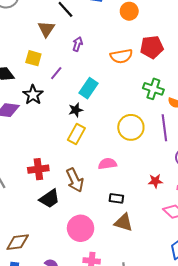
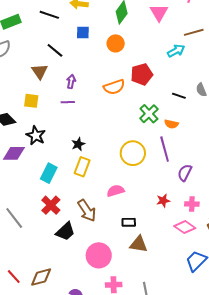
purple line: (56, 73) -> (68, 102), moved, turned 56
cyan rectangle: (89, 88) -> (49, 173), moved
green cross: (153, 89) -> (149, 114), turned 36
red cross: (38, 169) -> (51, 205), turned -30

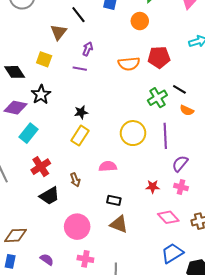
black line: (179, 96) -> (179, 89), moved
orange semicircle: (171, 124) -> (187, 110), moved
cyan rectangle: (49, 173) -> (28, 133), moved
pink cross: (192, 204) -> (181, 187), moved
brown arrow: (87, 211) -> (75, 180), size x0.6

